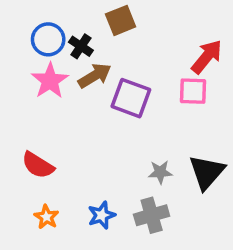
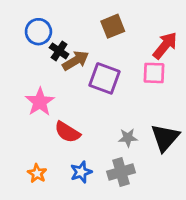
brown square: (121, 20) -> (113, 26), moved
black cross: (81, 46) -> (59, 51), moved
pink star: (50, 81) -> (40, 102), moved
red semicircle: (38, 165) -> (67, 132), moved

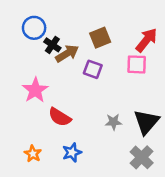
brown square: (113, 26) -> (100, 38), moved
purple square: (104, 78) -> (93, 69), size x0.7
gray cross: (121, 172) -> (142, 157), moved, turned -30

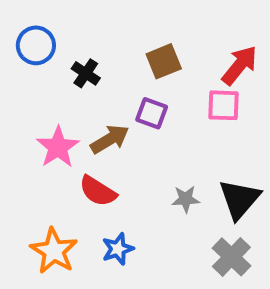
blue circle: (34, 28) -> (36, 45), moved
brown arrow: (67, 53) -> (110, 139), moved
orange star: (33, 154) -> (54, 251), size x1.6

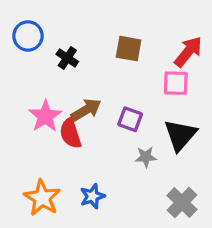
brown square: (164, 61) -> (129, 49), turned 32
purple square: (152, 113) -> (130, 119), moved
red semicircle: (98, 191) -> (70, 133), moved, turned 40
black triangle: (239, 199) -> (180, 135), moved

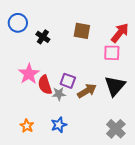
brown arrow: (86, 110) -> (87, 91), moved
purple square: (130, 119) -> (68, 81), moved
gray star: (146, 157) -> (59, 94), moved
orange star: (42, 198) -> (27, 126), size x0.6

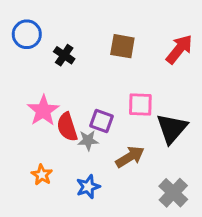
pink square: (112, 53) -> (140, 105), moved
brown arrow: (87, 91) -> (130, 157), moved
orange star: (27, 126) -> (42, 175), moved

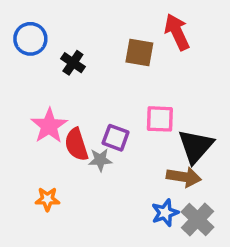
red arrow: (179, 49) -> (177, 32), moved, turned -64
brown arrow: (130, 157) -> (184, 177), moved, turned 40
orange star: (42, 175) -> (47, 199), turned -30
blue star: (88, 187) -> (165, 213), moved

